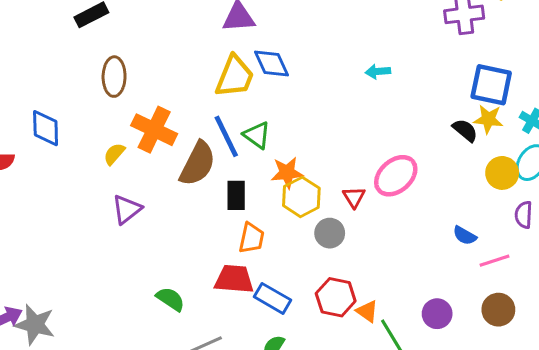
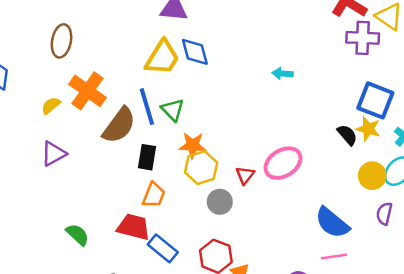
blue semicircle: (465, 236) -> (332, 223), size x1.8
pink line: (495, 261) -> (334, 256), moved

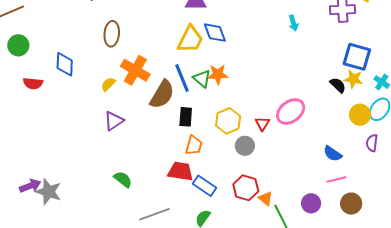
cyan arrow: (283, 74) -> (293, 23), moved, turned -105
orange star: (193, 145) -> (218, 74), moved
blue semicircle: (332, 223) -> (333, 154), size x0.7
green semicircle: (78, 235) -> (123, 179), moved

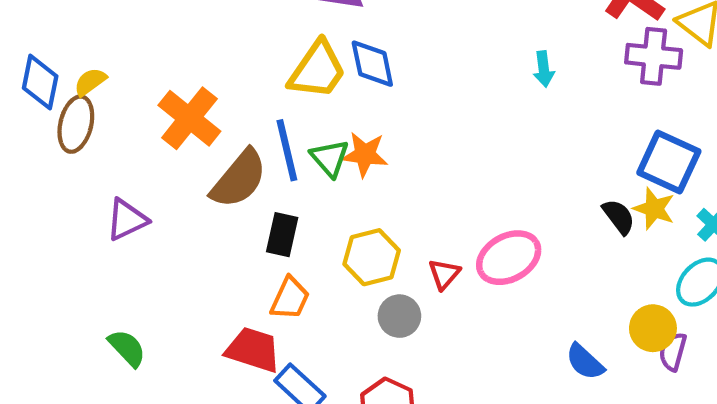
brown ellipse: (112, 34) -> (76, 124), moved
yellow semicircle: (108, 84) -> (90, 82), moved
yellow circle: (360, 115) -> (653, 328), moved

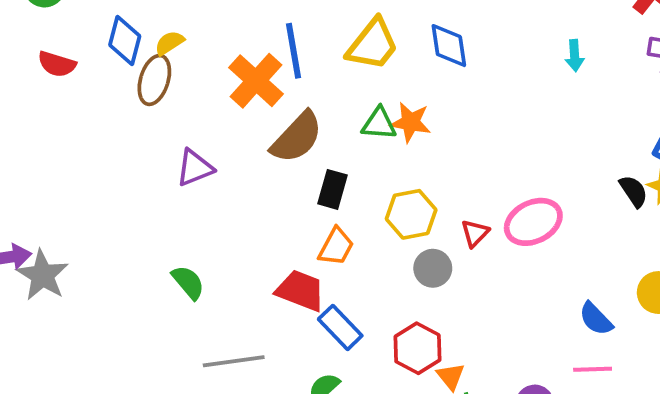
blue diamond: (372, 64) -> (449, 46), moved
blue line: (287, 150) -> (294, 51), moved
green triangle: (330, 158) -> (379, 124), turned -48

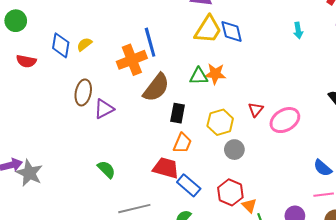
yellow trapezoid: (373, 44) -> (208, 29), moved
brown ellipse: (154, 80) -> (83, 92), moved
orange cross: (256, 81) -> (132, 60), turned 32
red triangle: (475, 233) -> (256, 110), moved

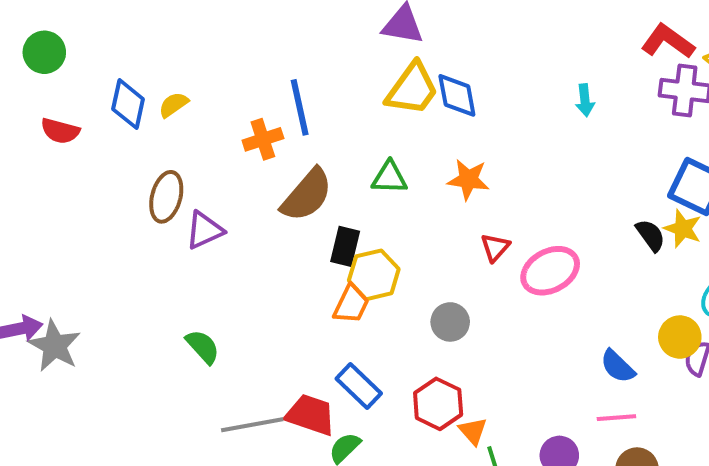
orange cross: (132, 60) -> (263, 139), size x0.7
orange star: (215, 74) -> (468, 180), moved
yellow hexagon: (220, 122) -> (374, 275), moved
red trapezoid: (166, 168) -> (310, 415), moved

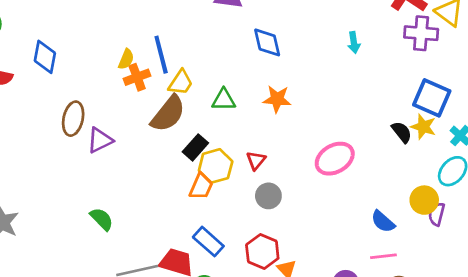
yellow trapezoid: (412, 89) -> (181, 83), moved, size x0.7
yellow semicircle: (173, 105) -> (126, 59), moved, turned 150
black rectangle: (345, 246) -> (195, 147), turned 30
red triangle: (495, 247) -> (256, 160), moved

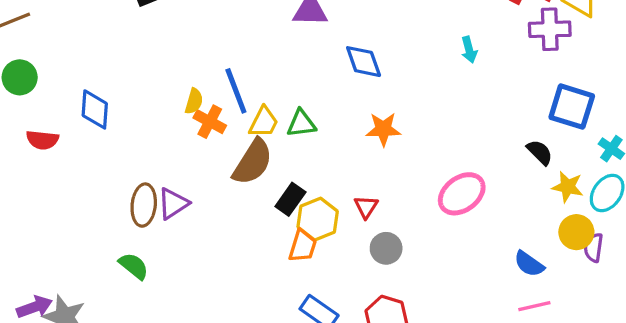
orange cross: (137, 77) -> (210, 122), turned -35
green triangle: (224, 100) -> (301, 124), moved
brown ellipse: (73, 119) -> (144, 205), moved
yellow star: (423, 127) -> (568, 187), moved
green semicircle: (102, 219) -> (134, 266), moved

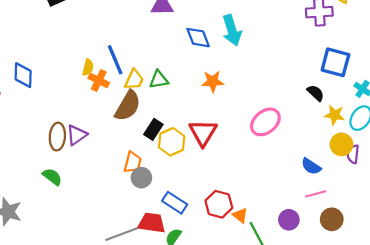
cyan arrow: (469, 50) -> (232, 30), moved, size x1.8
red triangle: (366, 207) -> (203, 133), size x1.8
orange trapezoid: (303, 246) -> (133, 162), moved
gray circle: (386, 248) -> (141, 178), moved

